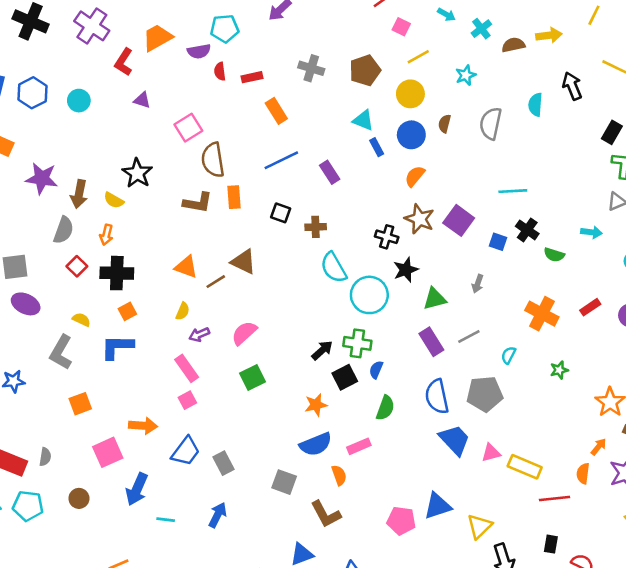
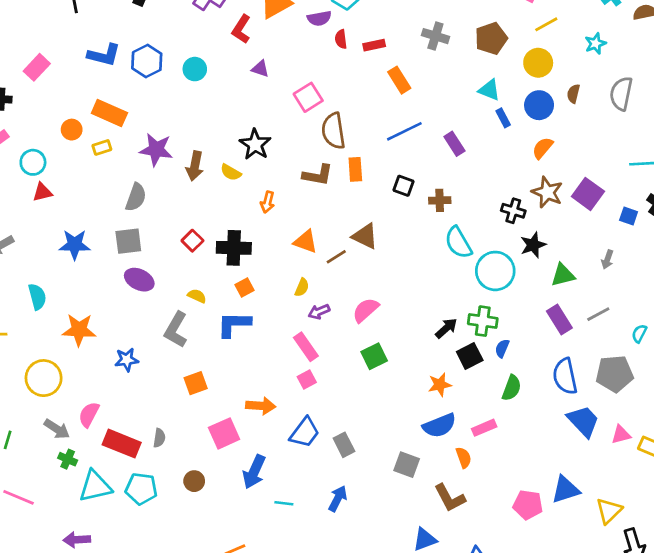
gray semicircle: (63, 230) -> (136, 197), moved
orange arrow: (106, 235) -> (267, 202), moved

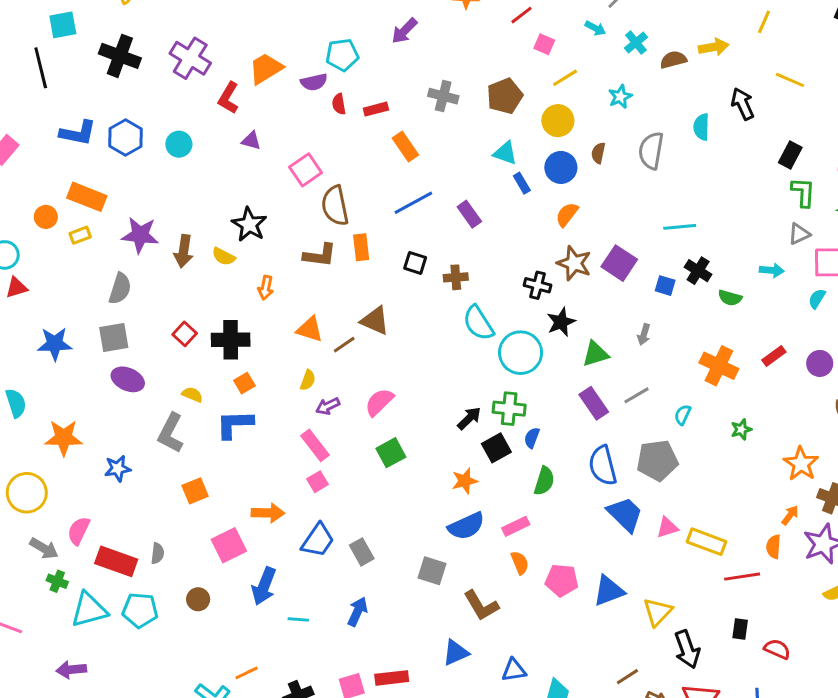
orange semicircle: (464, 458) -> (520, 563), moved
pink pentagon: (528, 505) -> (562, 580), moved

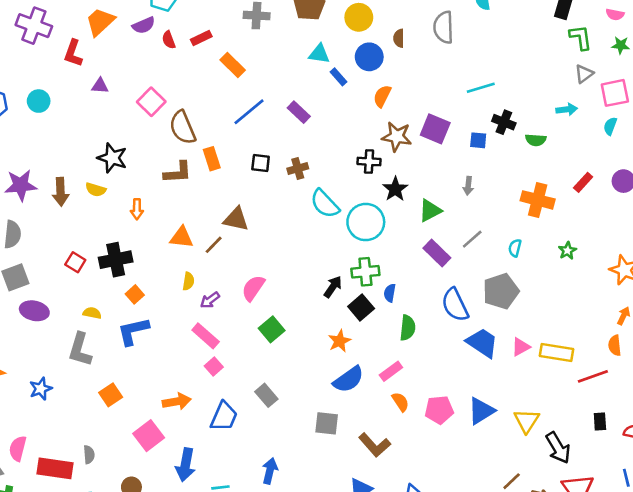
gray rectangle: (362, 552) -> (266, 395), moved

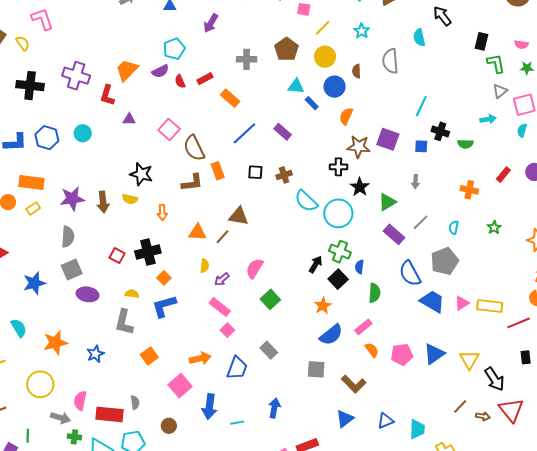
cyan line: (481, 88) -> (421, 106), turned -45
orange cross: (538, 200) -> (469, 190), size x0.7
green cross: (365, 272) -> (340, 252), turned 30

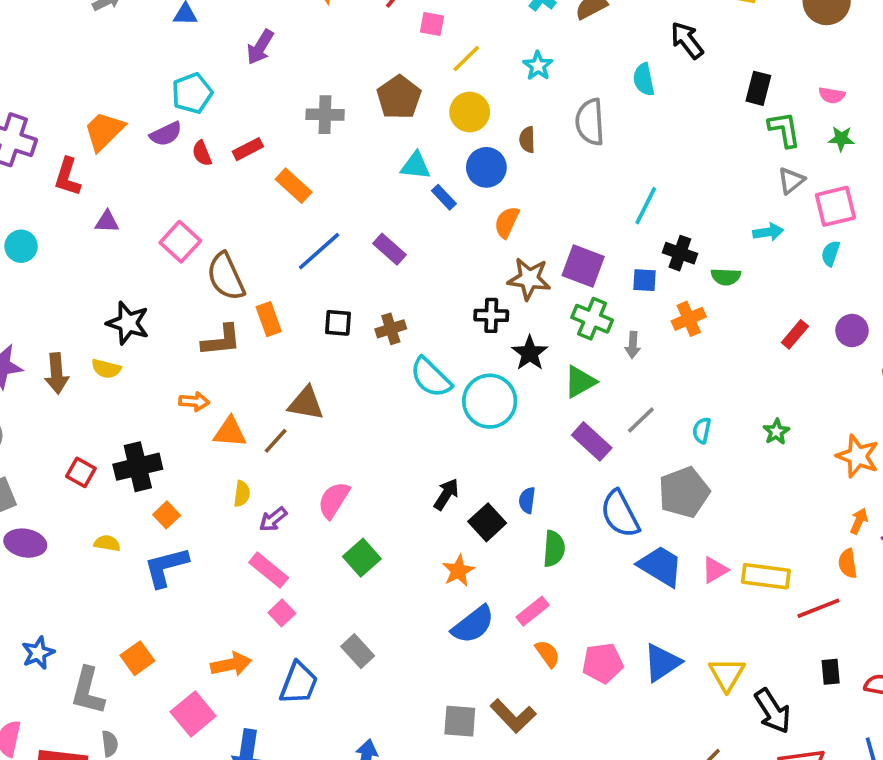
orange cross: (469, 190) -> (689, 319), moved, turned -36
orange arrow: (162, 212) -> (194, 402), moved, turned -84
green cross: (340, 252) -> (592, 319), moved
gray L-shape: (124, 322) -> (88, 691), moved
gray square: (316, 369) -> (460, 721), moved

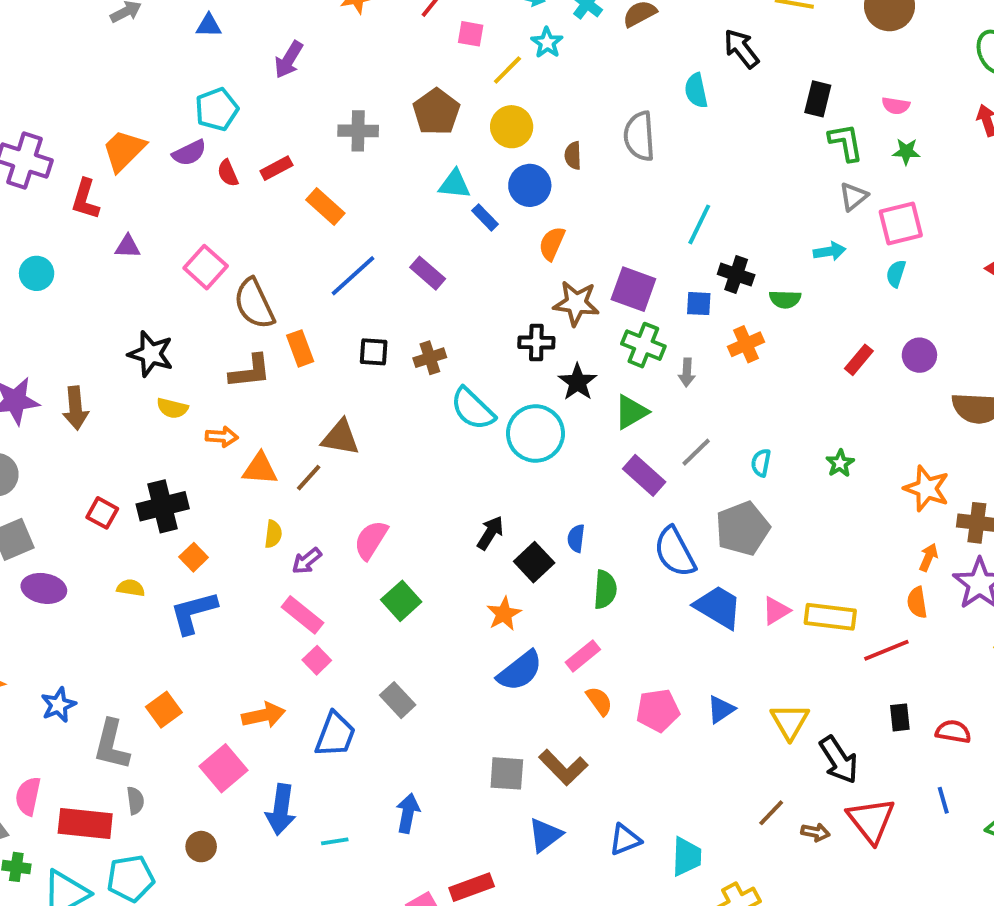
cyan star: (538, 66) -> (547, 43), moved
yellow semicircle: (106, 369) -> (172, 408), moved
blue triangle: (662, 663) -> (721, 709), size x0.7

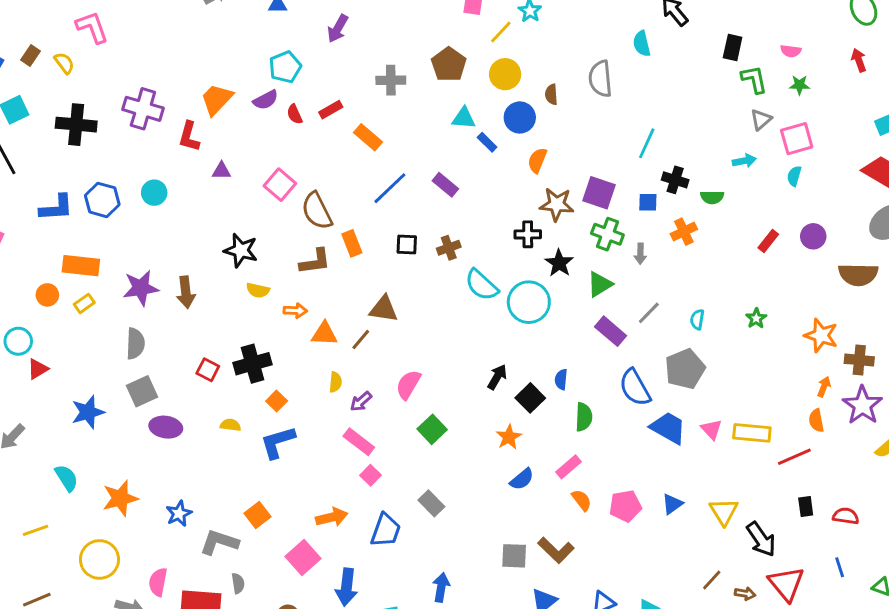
pink triangle: (776, 611) -> (711, 429), turned -40
blue semicircle: (520, 671) -> (522, 479), size x0.7
gray L-shape: (112, 745) -> (219, 542), turned 96

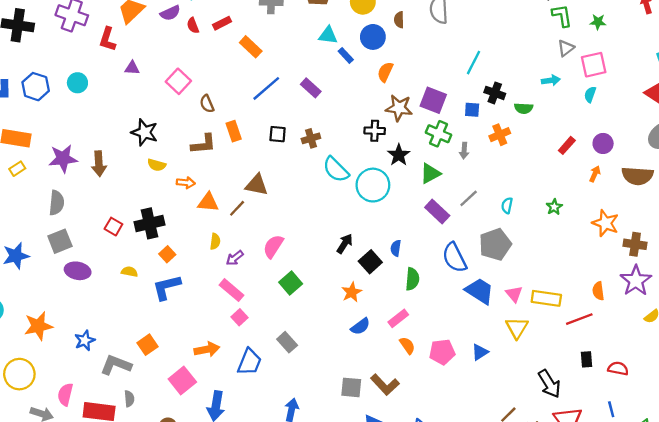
brown semicircle: (317, 211) -> (207, 104), size x0.6
orange arrow: (824, 387) -> (595, 174), moved
yellow triangle: (724, 512) -> (517, 328), moved

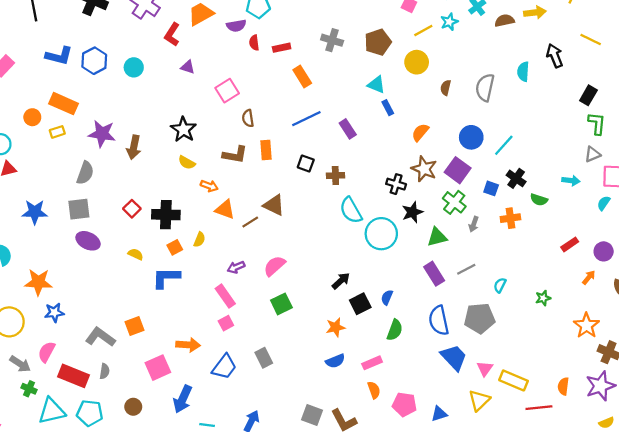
blue circle: (373, 37) -> (471, 137), moved
yellow semicircle: (215, 241) -> (199, 240), moved
blue star: (85, 340) -> (54, 313), moved

